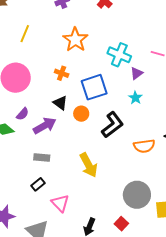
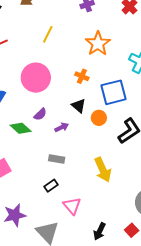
purple arrow: (45, 126) -> (62, 127), size x0.6

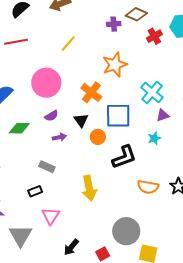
orange cross: (82, 76) -> (91, 92), size x1.5
purple semicircle: (40, 114) -> (51, 116), moved
green diamond: (21, 128) -> (19, 128), turned -55

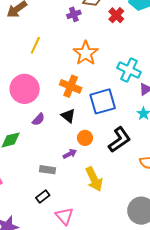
purple arrow: (59, 137) -> (70, 154), moved
orange circle: (98, 137) -> (85, 138), moved

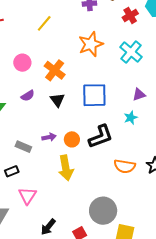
cyan cross: (129, 70) -> (131, 52), moved
orange cross: (71, 86) -> (55, 70), moved
pink circle: (25, 89) -> (22, 63), size x0.6
orange circle: (85, 138) -> (72, 139), moved

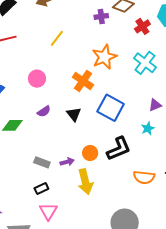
orange cross: (55, 70) -> (83, 81), moved
blue square: (94, 95) -> (111, 108), turned 32
purple arrow: (49, 137) -> (67, 162), moved
black rectangle: (12, 171) -> (41, 188), moved

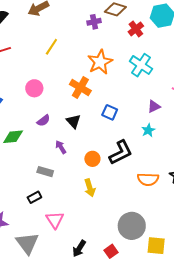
blue square: (111, 108) -> (110, 112), size x0.6
purple arrow: (67, 162) -> (61, 147), moved, turned -104
yellow arrow: (85, 182) -> (90, 188), size x0.7
black rectangle: (41, 188) -> (34, 197), moved

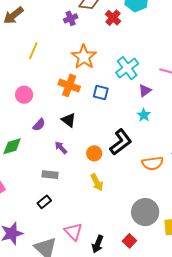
cyan cross: (141, 65) -> (127, 68), moved, turned 30
blue square: (110, 112) -> (101, 93), moved
pink triangle: (55, 220) -> (73, 232), moved

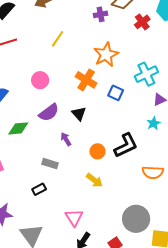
purple semicircle: (39, 125) -> (49, 113), size x1.5
yellow arrow: (97, 182) -> (94, 180), turned -36
pink triangle: (73, 232) -> (74, 218), moved

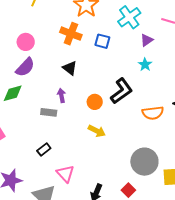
purple semicircle: (49, 113) -> (25, 67), moved
purple arrow: (66, 139) -> (61, 95), turned 32
gray rectangle: (50, 164) -> (49, 112), moved
pink triangle: (74, 218) -> (65, 174), moved

